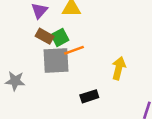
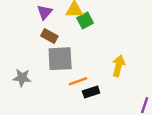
green square: (60, 37) -> (85, 21), moved
orange line: (74, 50) -> (78, 81), moved

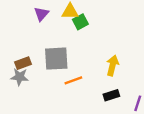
brown rectangle: (49, 36) -> (23, 63), moved, turned -49
black rectangle: (91, 92) -> (111, 95), moved

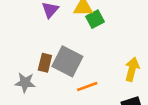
gray square: (56, 59) -> (67, 61), turned 30
brown rectangle: (23, 63) -> (45, 63), moved, turned -56

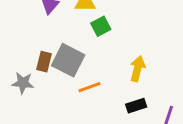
green square: (95, 19) -> (101, 26), moved

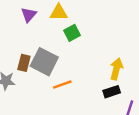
yellow arrow: (138, 69) -> (116, 69), moved
black rectangle: (136, 106) -> (112, 92), moved

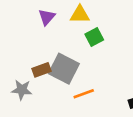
brown rectangle: (24, 63) -> (41, 70), turned 56

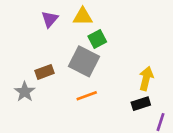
gray square: (64, 69) -> (84, 61), moved
gray star: (22, 90) -> (25, 92), turned 30

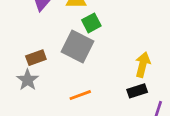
gray star: (25, 92) -> (28, 80), moved
orange line: (87, 96) -> (80, 95), moved

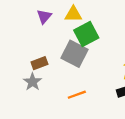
green square: (91, 23) -> (86, 34), size x1.5

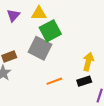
orange line: (77, 95) -> (54, 81), moved

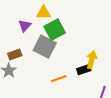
purple triangle: (13, 15) -> (25, 26), moved
black rectangle: (84, 81) -> (84, 70), moved

